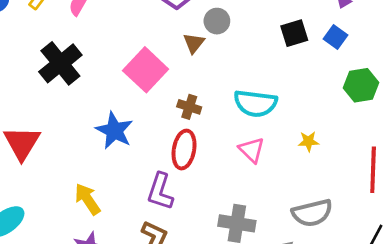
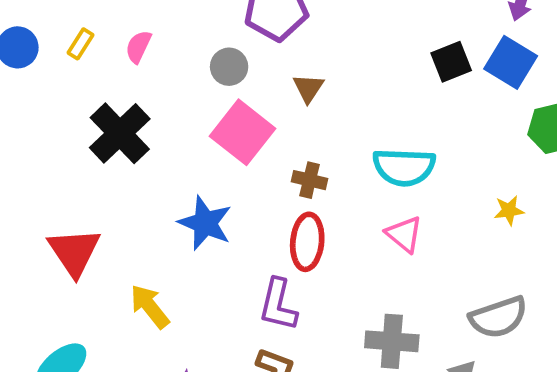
gray circle: (217, 21) -> (229, 67), moved
blue square: (336, 37) -> (511, 62), size x1.5
yellow star: (308, 141) -> (509, 210), moved
yellow arrow: (87, 199) -> (150, 306), moved

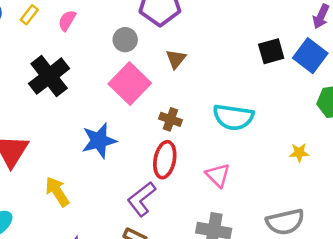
blue star: (205, 223) -> (99, 141), turned 30
pink triangle: (404, 234) -> (218, 175), moved
purple L-shape: (278, 305) -> (142, 199), turned 33

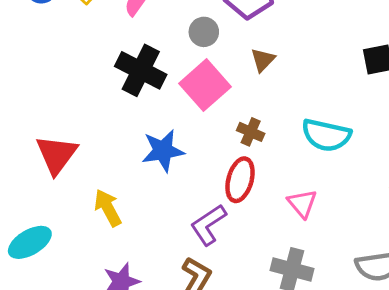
black cross: (49, 76) -> (141, 70), moved, turned -30

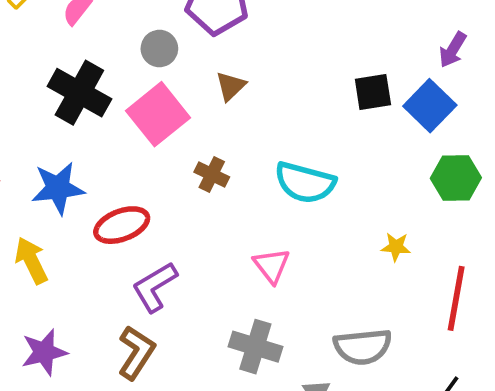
blue star: (163, 151) -> (58, 188), moved
red ellipse: (240, 180) -> (122, 225), moved, turned 51

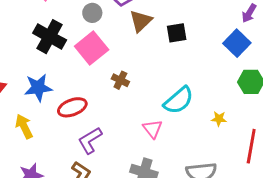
brown triangle: (231, 86) -> (141, 21), moved, size x1.4
black square: (373, 92) -> (177, 33), moved
cyan semicircle: (305, 183) -> (179, 100), moved, turned -56

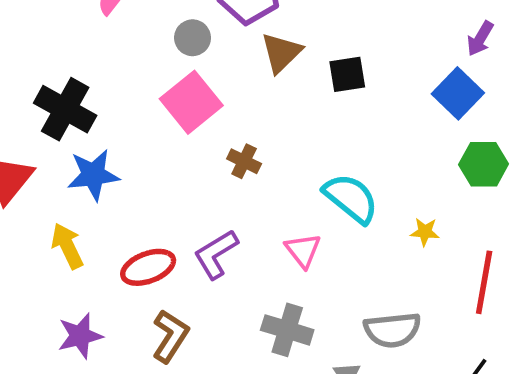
black cross: (50, 37) -> (65, 109), moved
cyan semicircle: (179, 100) -> (351, 198), turned -100
red ellipse: (72, 107) -> (148, 267), moved
purple L-shape: (90, 140) -> (216, 254), moved

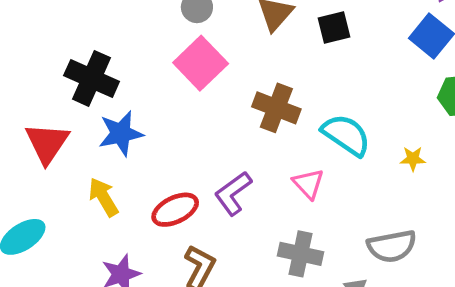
brown cross: (244, 161) -> (276, 108), moved, size x1.6

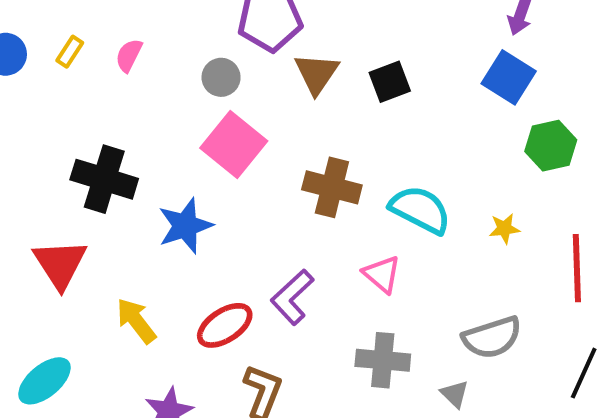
blue star: (121, 133) -> (185, 226), moved

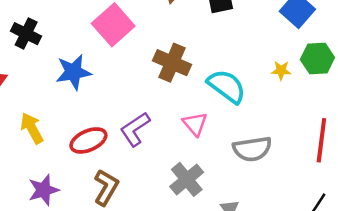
black cross: (104, 179) -> (26, 34), size x0.7
yellow star: (504, 229) -> (281, 70), moved
gray semicircle: (492, 337) -> (252, 149), moved
gray cross: (383, 360) -> (187, 179), turned 36

